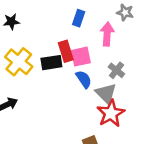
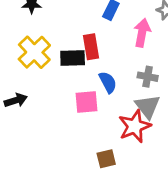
pink square: (81, 57) -> (87, 102), moved
gray cross: (116, 70) -> (148, 77), turned -35
gray triangle: (106, 93) -> (147, 106), moved

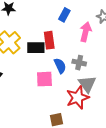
gray cross: (148, 77) -> (79, 63), moved

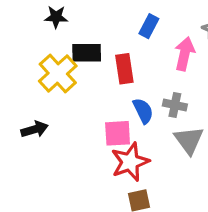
black rectangle: (36, 48) -> (87, 53), moved
red star: (78, 98) -> (130, 162), moved

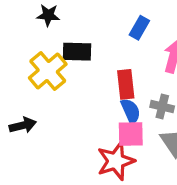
red rectangle: (124, 69) -> (126, 84), moved
pink square: (118, 133) -> (131, 134), moved

